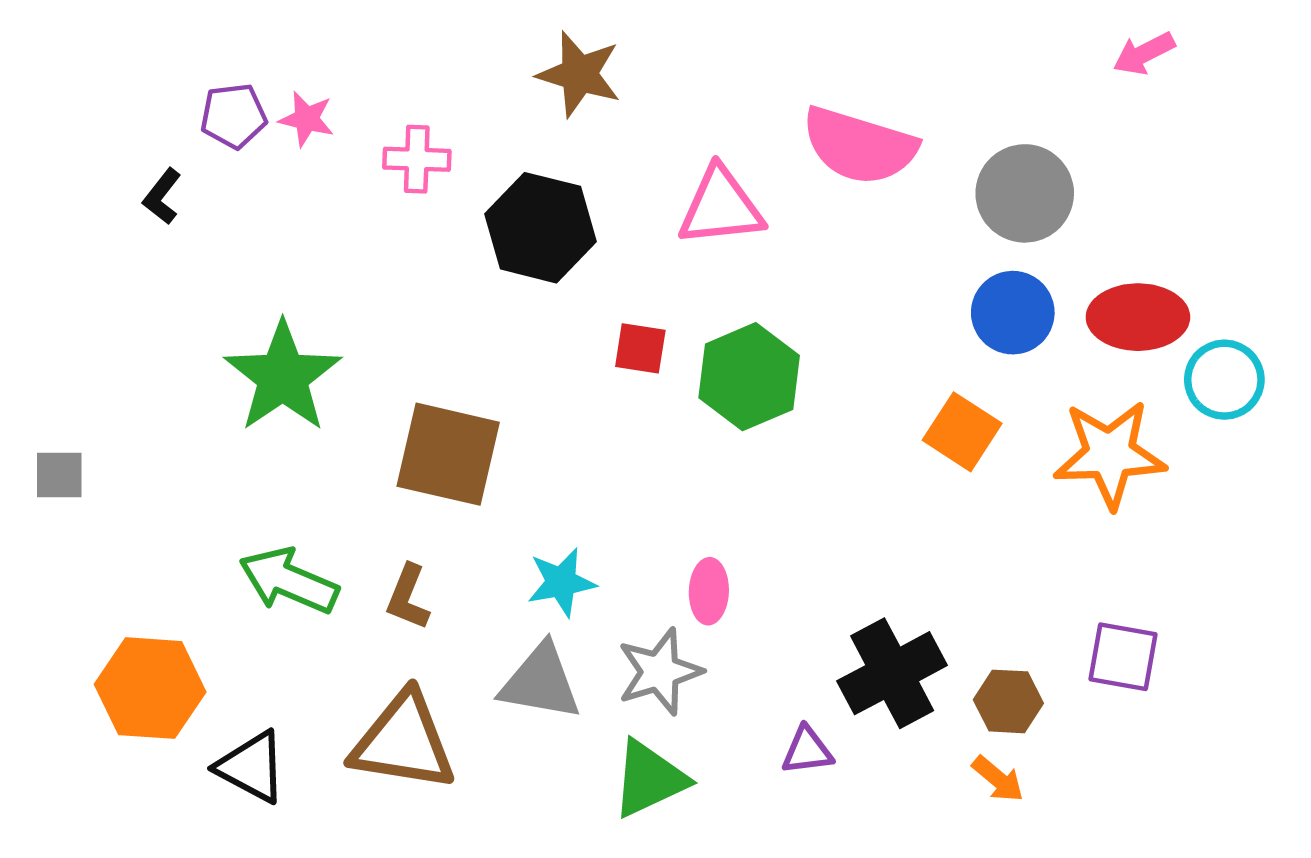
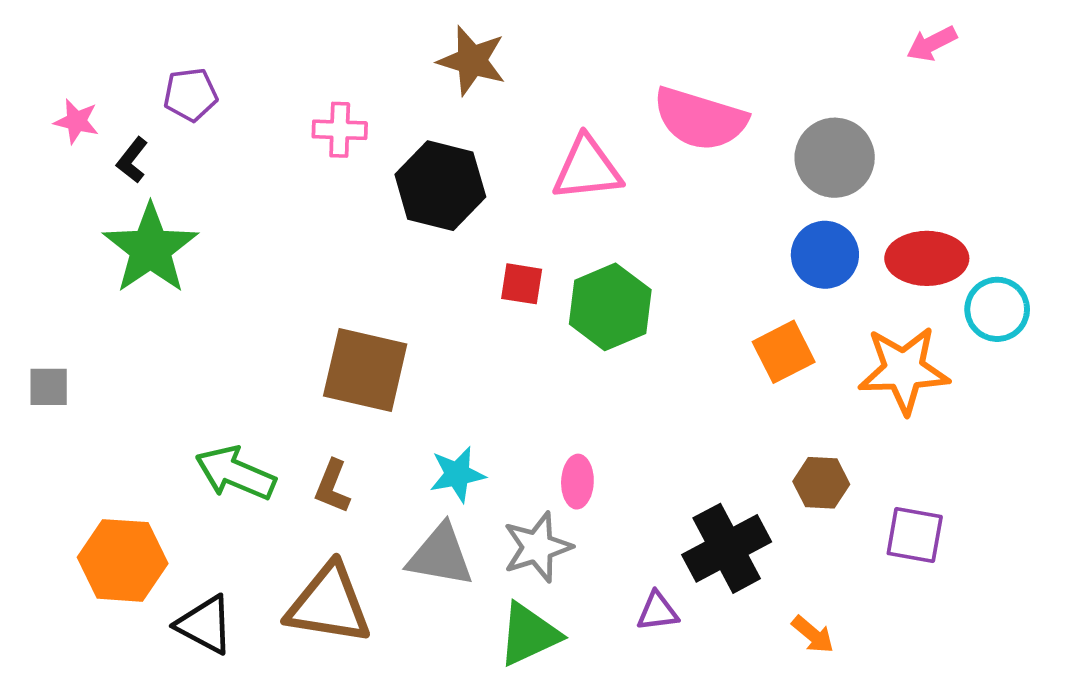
pink star: (307, 119) -> (76, 121), moved
green star: (283, 377) -> (150, 249), moved
orange square: (962, 432) -> (784, 352), turned 30
brown hexagon: (1008, 701) -> (821, 483), moved

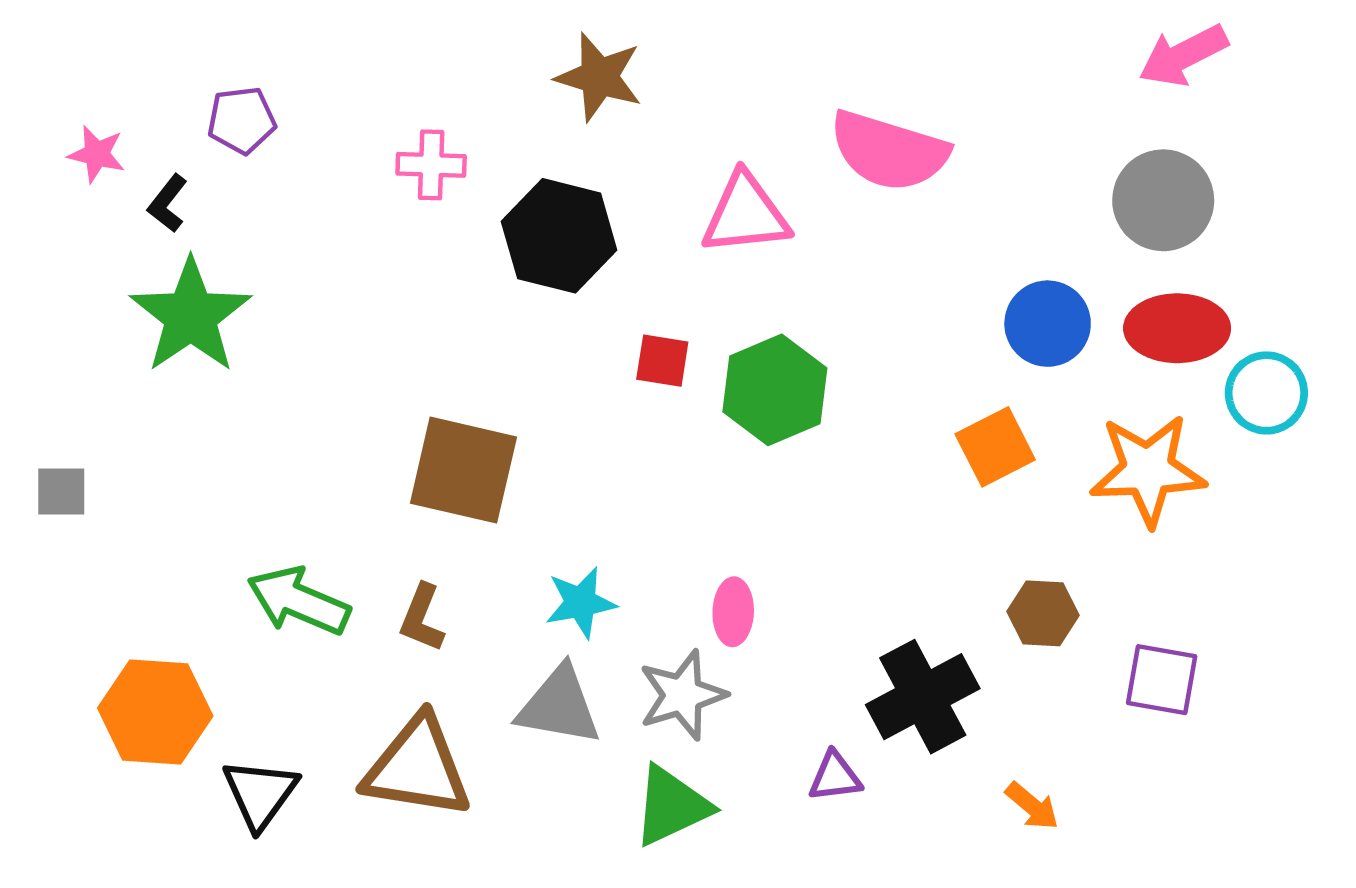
pink arrow: (932, 44) -> (1183, 55), size x1.4
gray circle: (835, 158) -> (1163, 200), moved
black triangle: (205, 625) -> (260, 794), turned 38

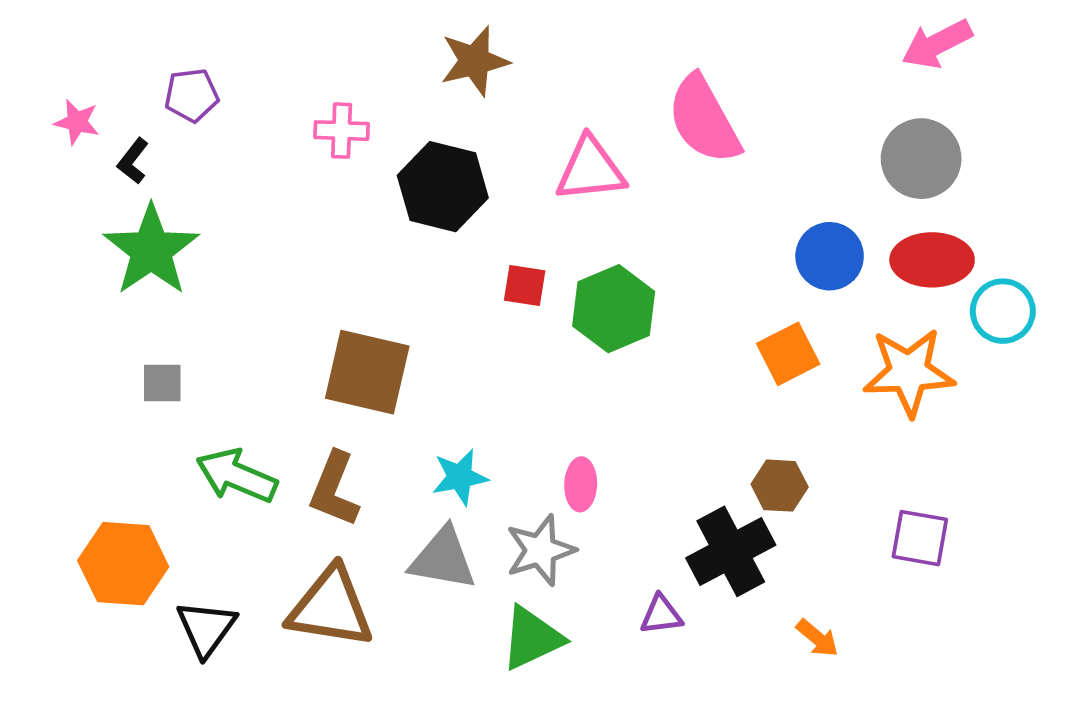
brown star: (599, 77) -> (475, 61), turned -30
pink semicircle: (889, 151) -> (704, 120), turned 44
gray square: (61, 492) -> (162, 383), moved
brown hexagon: (1043, 613) -> (780, 486), moved
brown L-shape: (422, 618) -> (334, 489), size x1.4

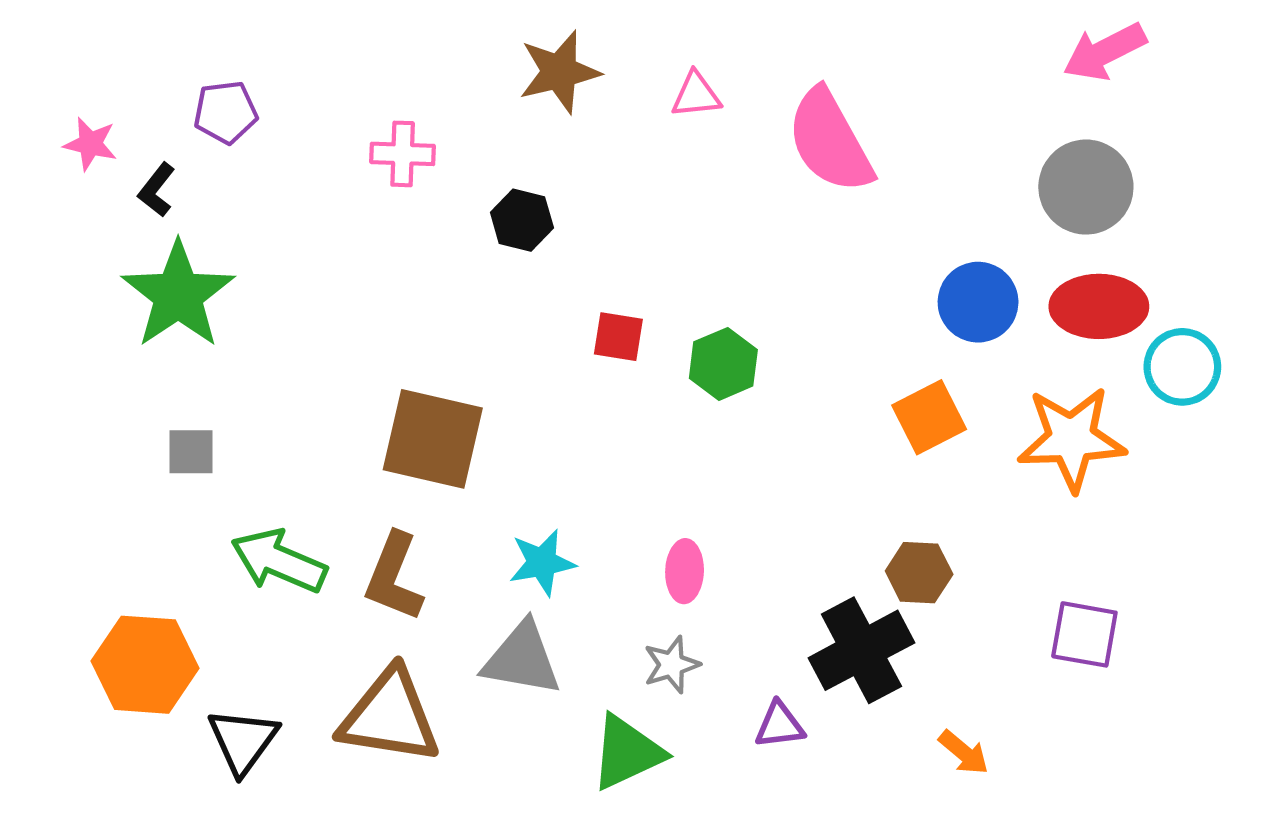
pink triangle: (590, 170) -> (696, 95), moved, size x0.6
black hexagon: (443, 187) -> (522, 220), size x0.6
green hexagon: (614, 309) -> (723, 364), size x0.7
gray star: (540, 550) -> (672, 665), moved, size x0.7

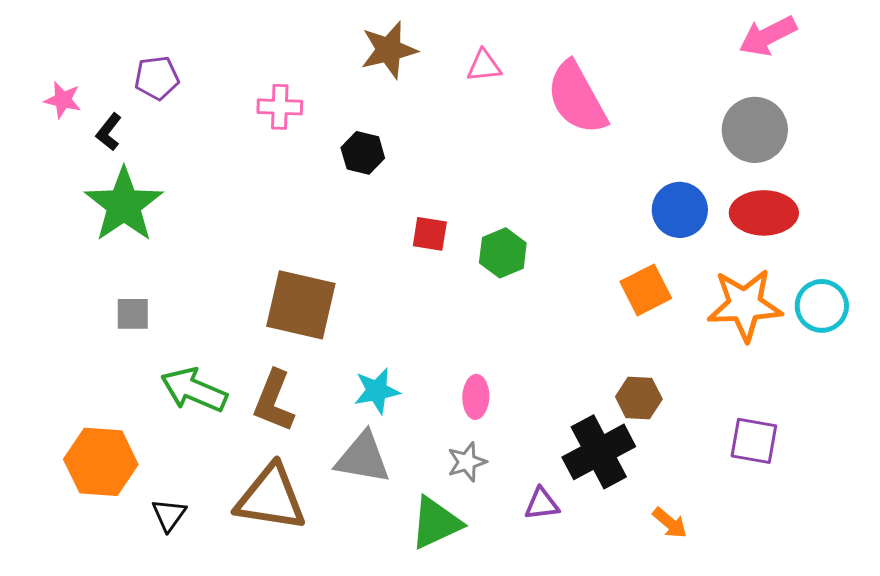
cyan circle: (1182, 367) -> (822, 306), moved
black triangle: (243, 741) -> (169, 515), size x0.7

